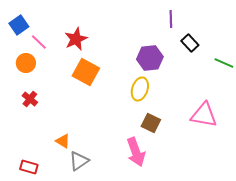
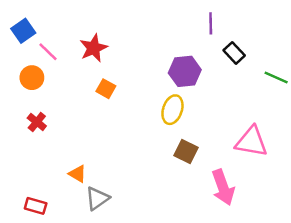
orange square: (86, 72) -> (106, 89), size x0.6
pink arrow: (136, 152) -> (223, 187), moved

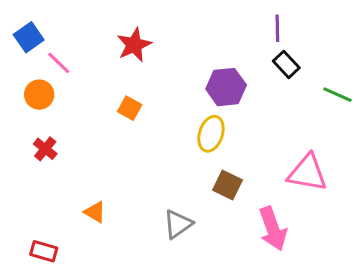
purple line: (211, 23) -> (277, 28), moved
red star: (94, 48) -> (134, 45), moved
gray triangle: (97, 198) -> (178, 224), moved

